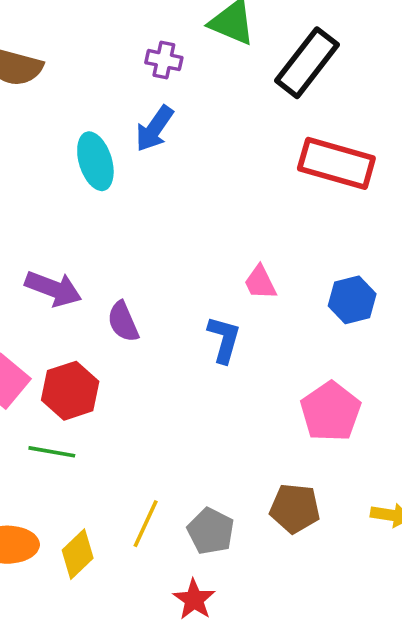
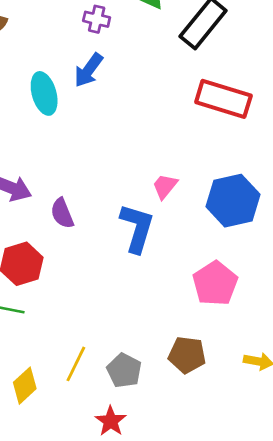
pink trapezoid: (260, 282) -> (165, 186), turned 64
blue hexagon: (352, 300) -> (233, 201), size x1.5
blue L-shape: (224, 339) -> (137, 228), size x1.4

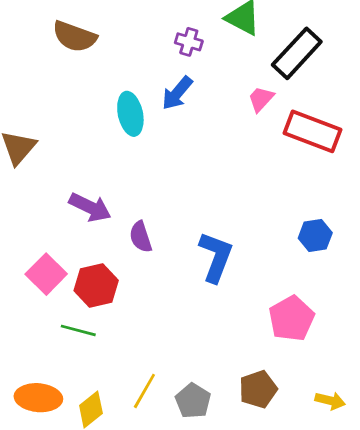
pink trapezoid: (165, 186) -> (261, 99), moved
blue hexagon: (233, 201) -> (315, 236), size x0.6
brown pentagon: (187, 355) -> (258, 389), turned -30

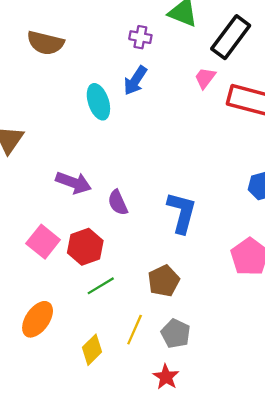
green line: (78, 330) -> (101, 286), moved, turned -40
brown pentagon: (258, 389) -> (164, 281), moved
orange ellipse: (38, 398) -> (38, 319), moved, turned -54

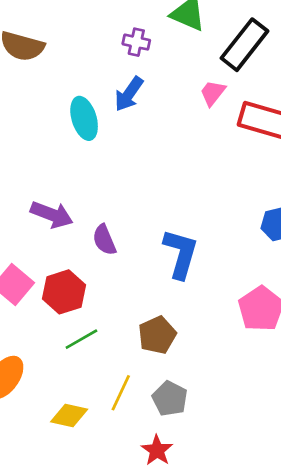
yellow diamond: (92, 350) -> (69, 416), turned 56

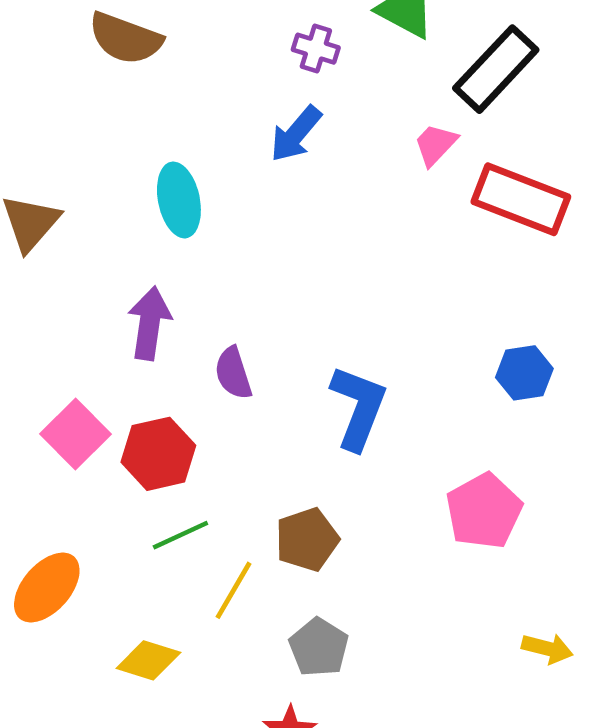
cyan ellipse: (84, 118) -> (179, 200), moved
purple arrow: (52, 215) -> (149, 323), turned -108
yellow line: (121, 393) -> (234, 590), moved

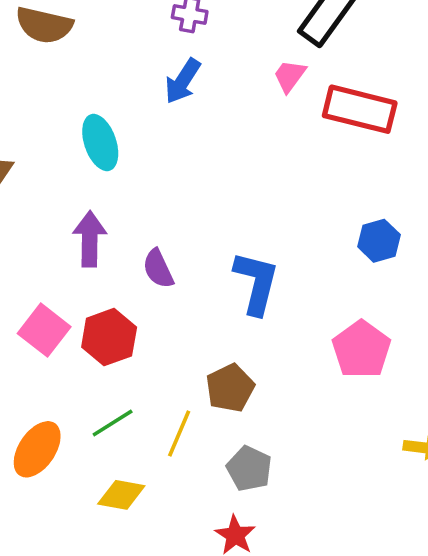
green line: (180, 535) -> (113, 423), moved

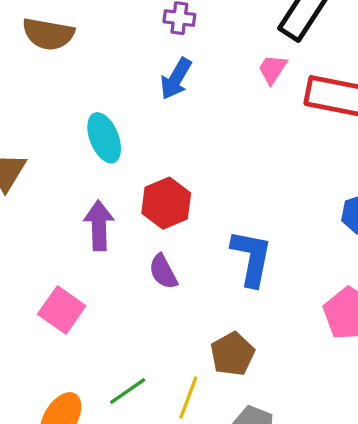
purple semicircle: (158, 269) -> (163, 272), moved
red hexagon: (109, 337) -> (166, 203), moved

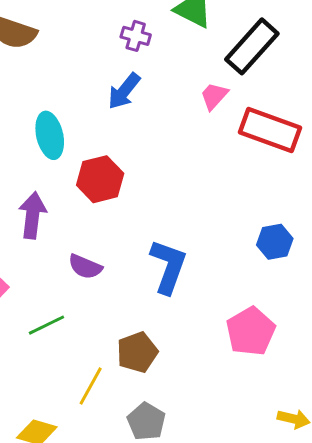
red hexagon: (166, 203) -> (100, 179), moved
purple semicircle: (163, 272) -> (85, 267), turned -48
green line: (128, 391) -> (46, 325), moved

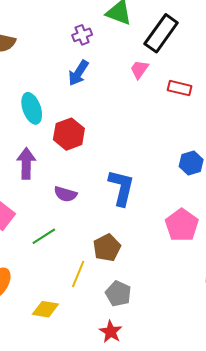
purple cross: (136, 36) -> (82, 35), turned -30
red rectangle: (270, 130) -> (180, 88), size x0.6

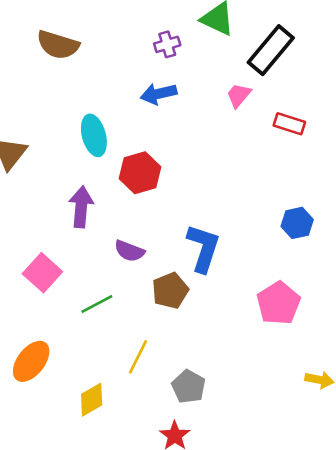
blue arrow: (78, 73) -> (159, 94), turned 40
brown pentagon: (107, 248) -> (170, 291), moved
yellow diamond: (45, 309) -> (92, 400), turned -44

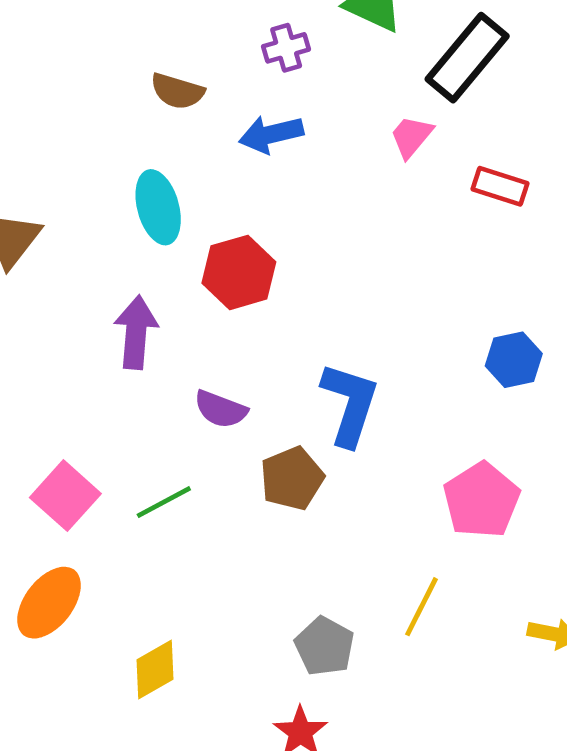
brown semicircle: (58, 45) -> (177, 91), moved, size x0.7
pink square: (42, 273) -> (65, 496), moved
yellow line: (138, 357) -> (421, 607), moved

